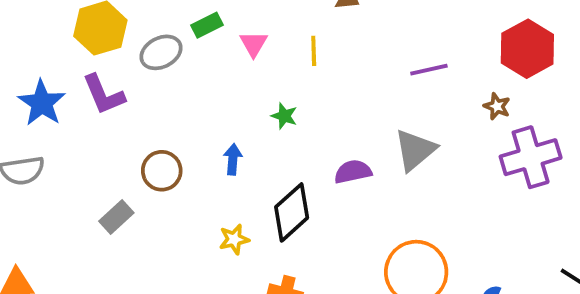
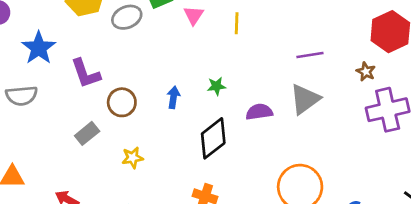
purple line: (429, 70) -> (310, 55), moved
purple L-shape: (104, 95) -> (86, 73), moved
green star: (284, 116) -> (216, 86), moved, turned -30
yellow star: (234, 239) -> (133, 158), moved

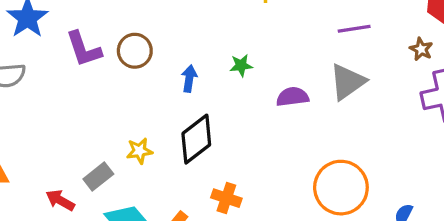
brown circle: (122, 102) -> (135, 51), moved
gray rectangle: (87, 133) -> (98, 176), moved
black diamond: (213, 138) -> (196, 139), moved

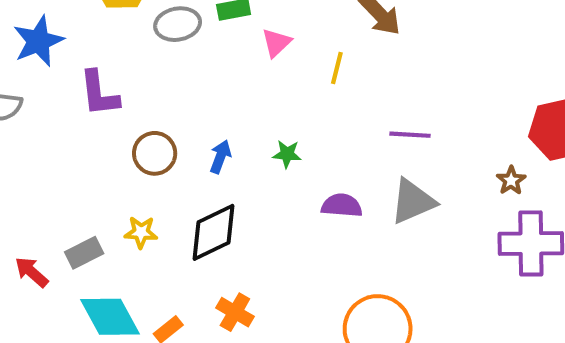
purple line: (354, 29) -> (410, 135), moved
brown circle: (135, 51) -> (155, 153), moved

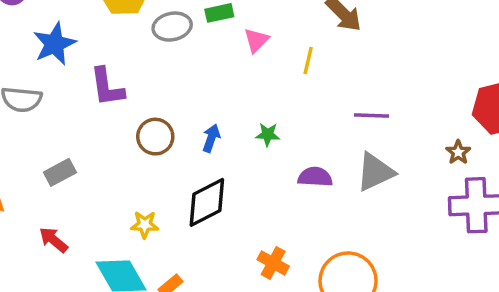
yellow star: (141, 232) -> (145, 225), moved
gray rectangle: (84, 253) -> (60, 172), moved
orange cross: (235, 312) -> (273, 263), moved

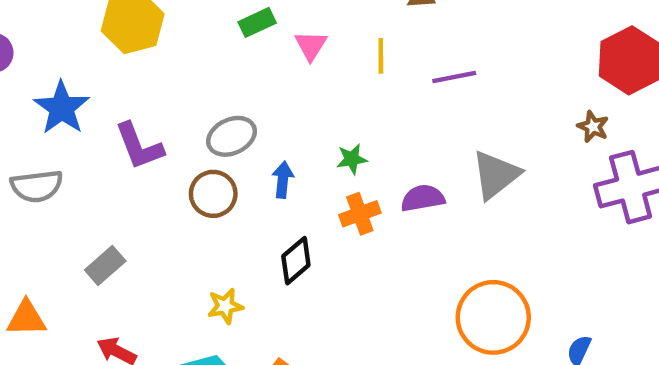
gray ellipse: (172, 27) -> (232, 136), moved
purple line: (372, 115) -> (454, 77), moved
black diamond: (207, 202) -> (296, 261), size x0.7
orange cross: (273, 263) -> (360, 214), moved, turned -36

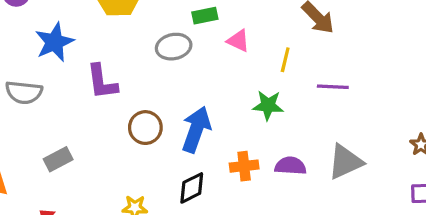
pink triangle: (311, 46) -> (238, 41), turned -50
gray ellipse: (232, 136) -> (174, 47), moved
green star: (352, 159) -> (268, 105), moved, size x1.4
blue arrow: (283, 180) -> (196, 129), size x1.8

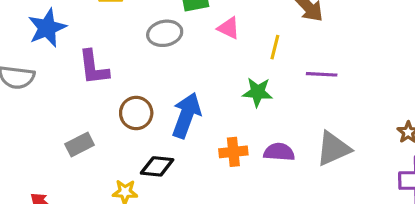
gray rectangle: (58, 159) -> (80, 145), moved
black diamond: (192, 188) -> (157, 166), moved, turned 32

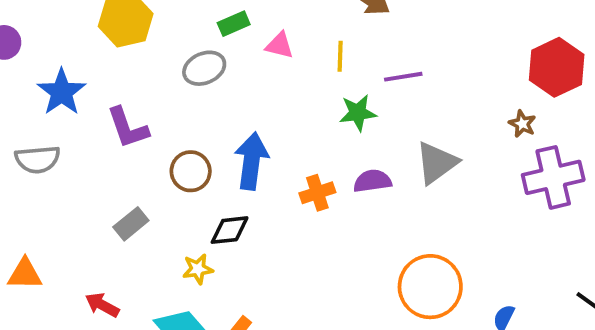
green star: (258, 92) -> (358, 113), moved

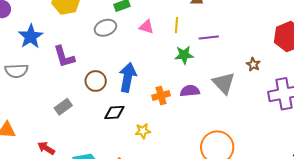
pink triangle: (280, 45) -> (146, 27), moved
brown star: (522, 124) -> (253, 64), moved
gray triangle: (437, 163) -> (224, 83), turned -40
yellow star: (198, 269) -> (143, 131), moved

